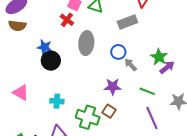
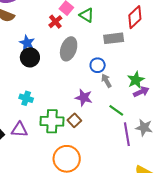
green cross: (88, 117) -> (52, 121), turned -30
purple line: (152, 118) -> (127, 134), moved

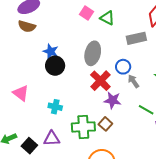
red cross: (55, 22) -> (100, 81), moved, size x1.5

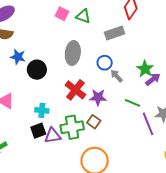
blue star: (51, 51) -> (18, 57), moved
red cross: (100, 81) -> (75, 90), moved
purple triangle: (52, 139) -> (53, 136), moved
black square: (29, 146) -> (38, 131), moved, turned 35

